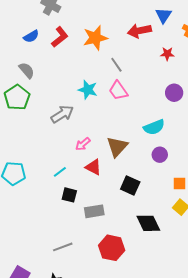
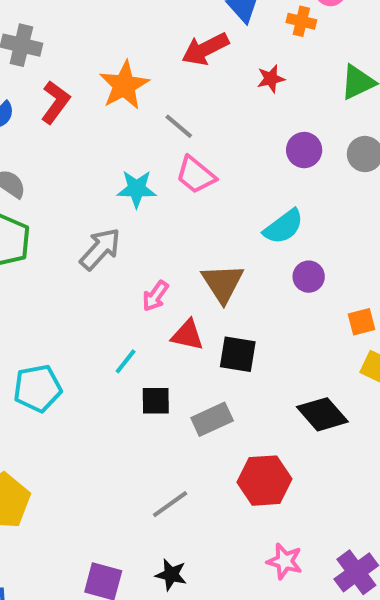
black square: (130, 186) -> (238, 354), moved

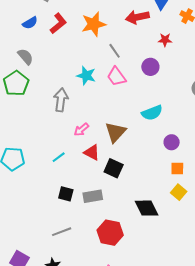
purple circle: (304, 150) -> (150, 67), moved
gray arrow: (100, 249) -> (61, 100), turned -50
purple circle: (309, 277) -> (172, 142), moved
black square: (156, 401) -> (66, 194), moved

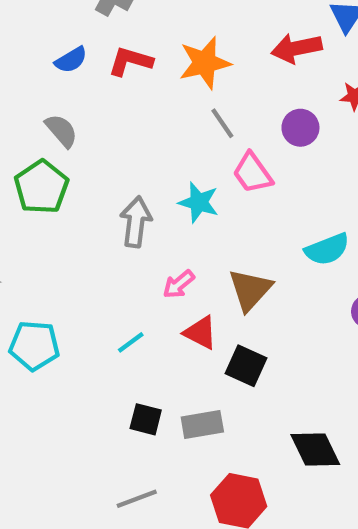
red L-shape: (58, 23) -> (130, 61), turned -125
gray line: (115, 51) -> (222, 123), moved
purple circle: (150, 67) -> (300, 128), moved
cyan star: (86, 76) -> (199, 202), moved

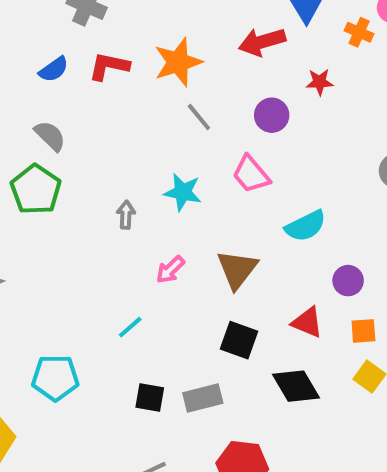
pink trapezoid: (252, 173) -> (251, 174), moved
gray arrow: (136, 222) -> (126, 215), size x0.6
red triangle: (200, 333) -> (307, 322), moved
cyan pentagon: (34, 346) -> (55, 378), moved
black diamond: (315, 450) -> (296, 386), moved

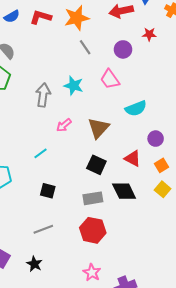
gray arrow: (126, 215) -> (43, 95), size x1.6
orange square: (363, 331) -> (161, 165), turned -32
gray rectangle: (203, 398) -> (93, 198), moved

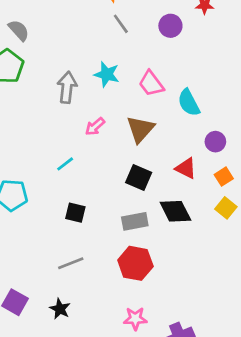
pink trapezoid: (110, 79) -> (151, 84), moved
cyan semicircle: (136, 108) -> (189, 103), turned 85
pink star: (92, 272) -> (135, 319), turned -30

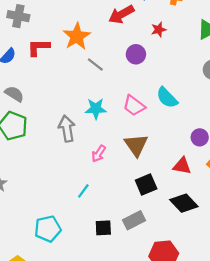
cyan semicircle: (189, 103) -> (167, 98), moved
black square: (139, 177) -> (146, 185), turned -30
gray rectangle: (135, 221) -> (134, 220), moved

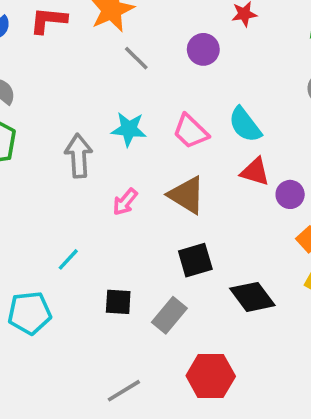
brown triangle: (136, 145) -> (187, 195), turned -30
red triangle: (182, 166) -> (255, 172), moved
cyan line: (83, 191) -> (68, 259), moved
gray rectangle: (134, 220) -> (169, 315), turned -30
black square: (103, 228) -> (118, 302), moved

